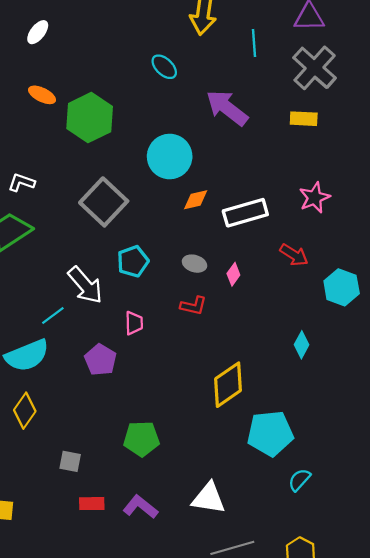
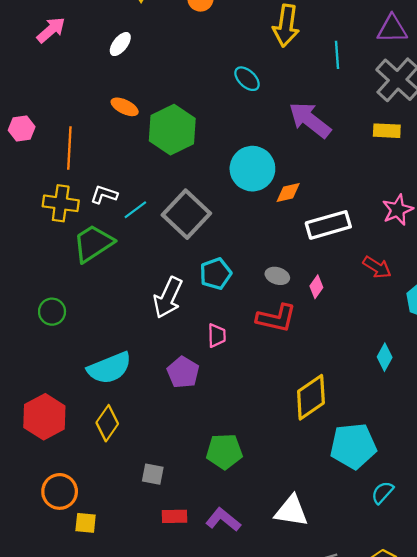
orange diamond: (196, 200) -> (288, 192), moved
white arrow: (85, 285) -> (168, 298), turned 66
red L-shape: (193, 306) -> (276, 318), size x1.5
cyan line: (53, 315) -> (135, 210), moved

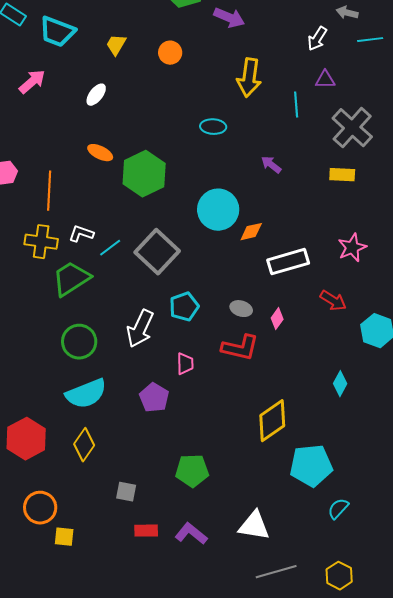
purple triangle: (392, 29) -> (325, 80), moved, size x0.7
cyan ellipse: (247, 79) -> (213, 127), turned -40
purple arrow: (310, 120) -> (271, 165), size x0.5
green circle: (52, 312) -> (79, 342), moved, size x1.4

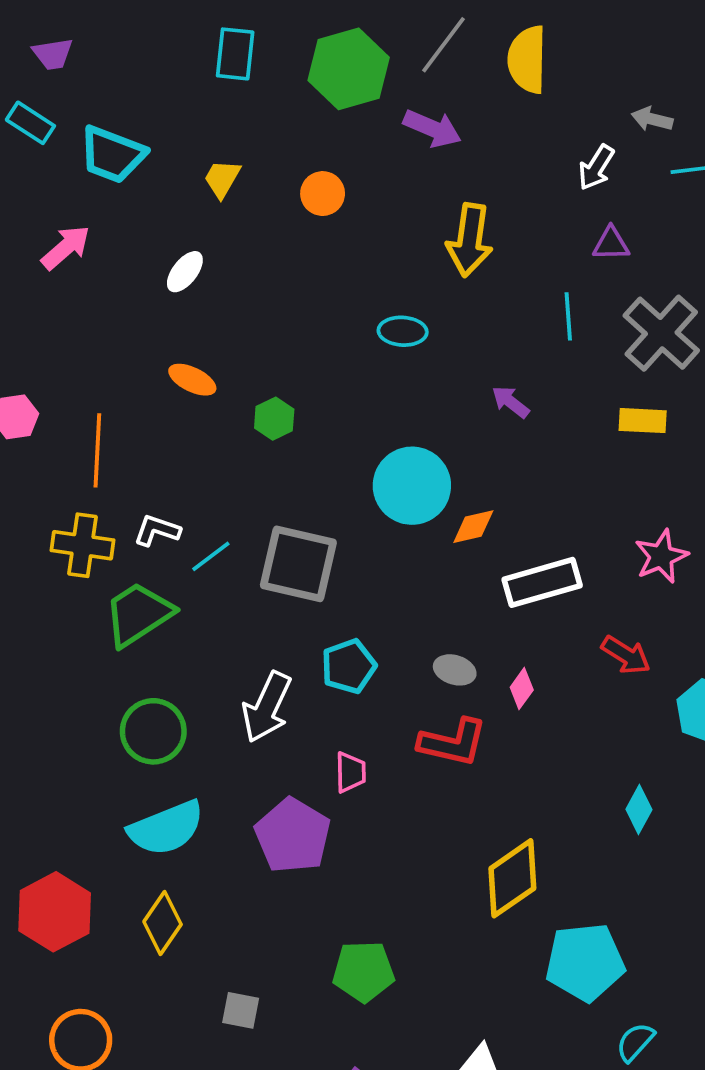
cyan line: (296, 105) -> (568, 316), moved
green hexagon: (144, 174) -> (274, 419), size x0.5
gray square: (157, 252) -> (298, 564), turned -30
purple pentagon: (154, 398) -> (293, 836), size x1.4

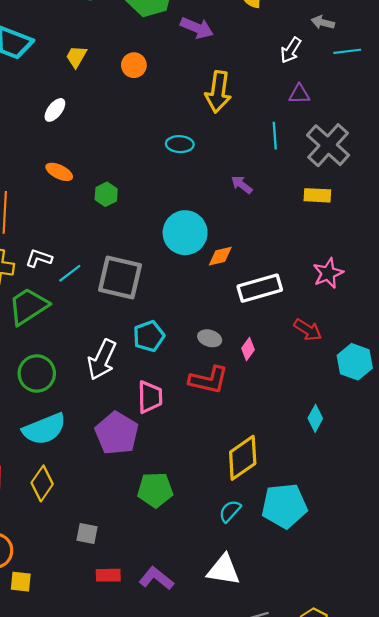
pink trapezoid: (350, 772) -> (150, 397), size x1.4
green pentagon: (364, 971) -> (155, 490), moved
cyan semicircle: (635, 1042) -> (230, 511), moved

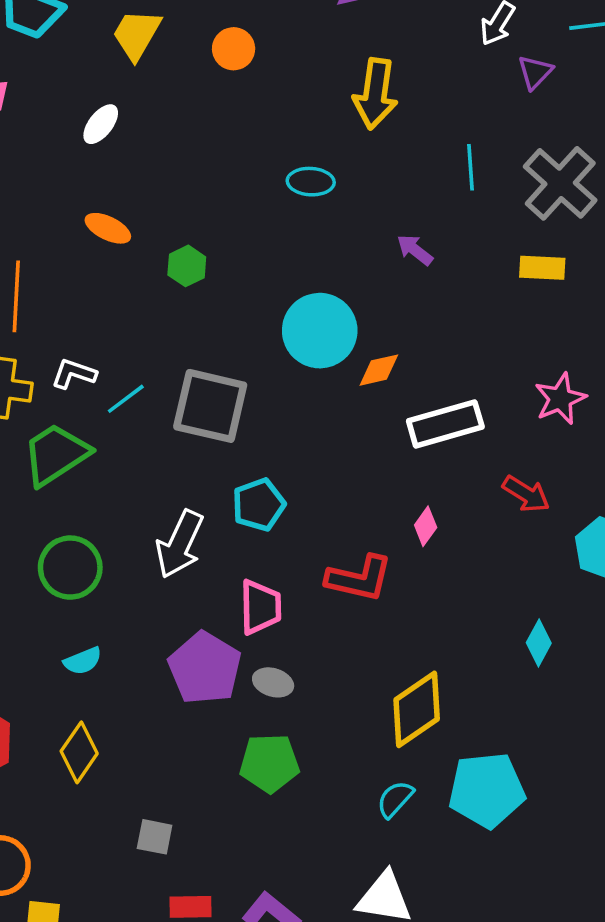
yellow trapezoid: (76, 57) -> (137, 34), size x1.4
purple triangle: (299, 94) -> (535, 72), moved, turned -45
gray ellipse: (210, 338) -> (273, 682), moved
cyan semicircle: (44, 429) -> (83, 661), size x0.5

